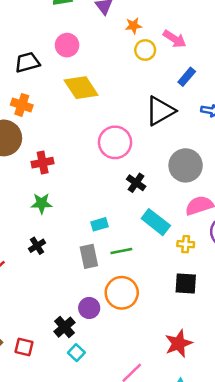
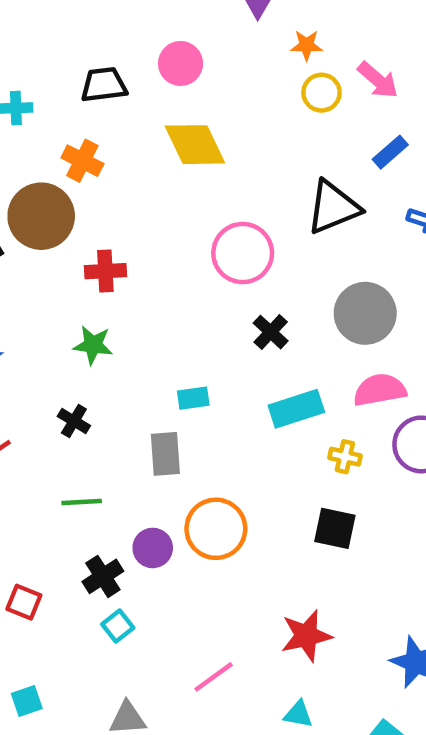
cyan rectangle: (156, 222) -> (296, 409), turned -64
black cross: (37, 246) -> (74, 421), turned -35
green line: (121, 251) -> (82, 502), moved

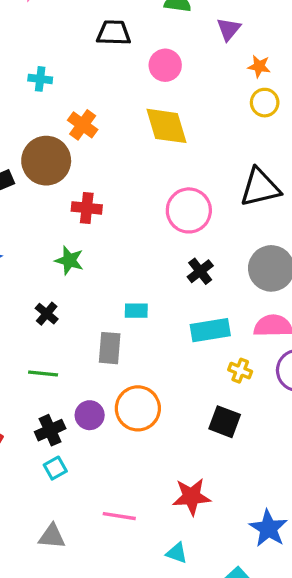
black trapezoid: (104, 85) -> (114, 33), moved
pink line: (214, 677) -> (119, 516), turned 36

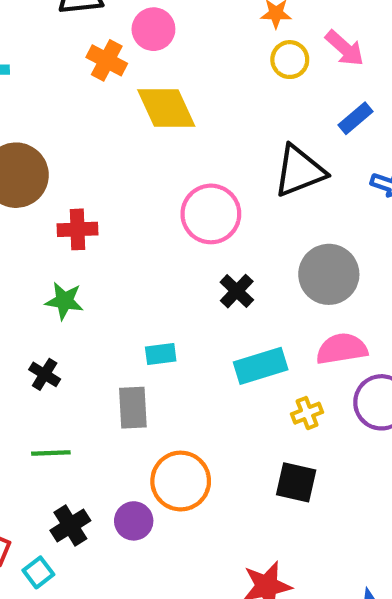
orange cross: (83, 125) -> (107, 60), moved
yellow cross: (240, 371) -> (307, 413), turned -35
purple circle: (90, 415) -> (134, 521), moved
cyan square: (55, 468) -> (38, 572), moved

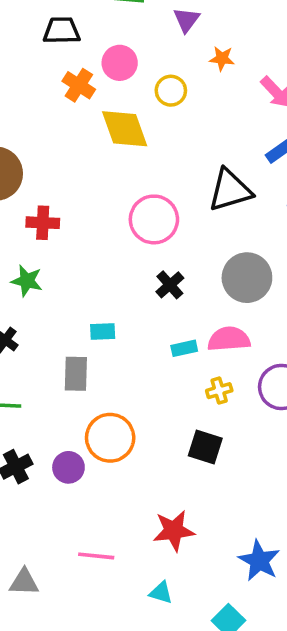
yellow circle: (290, 60) -> (171, 91), moved
pink semicircle: (342, 349) -> (229, 339), moved
cyan rectangle: (261, 366) -> (184, 348), size x0.6

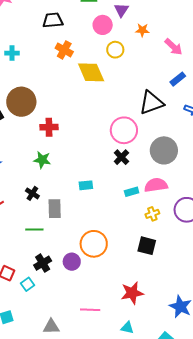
pink circle: (120, 63) -> (103, 25), moved
pink circle: (154, 219) -> (124, 130), moved
gray rectangle: (76, 374) -> (55, 209), moved

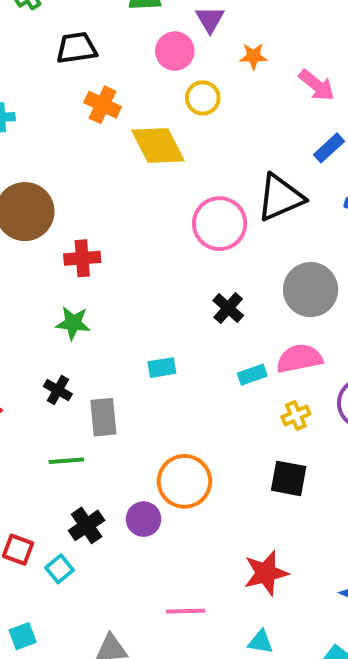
pink circle: (124, 130) -> (220, 224), moved

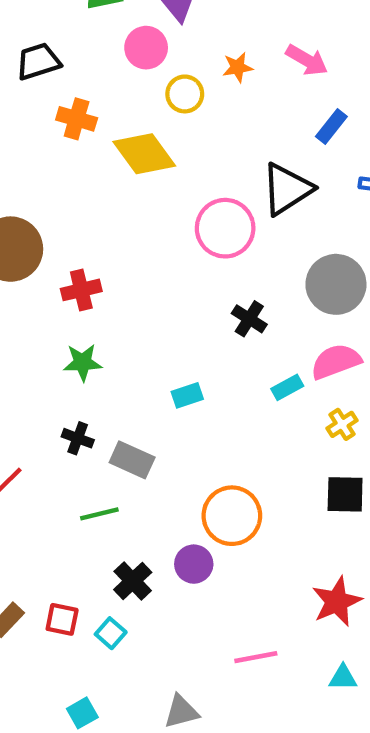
orange star: (253, 56) -> (238, 67), moved
gray rectangle: (103, 417) -> (132, 460), turned -51

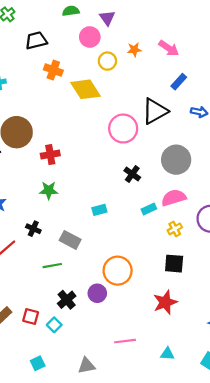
black cross: (78, 438) -> (33, 229), moved
red star: (337, 602) -> (165, 302), moved

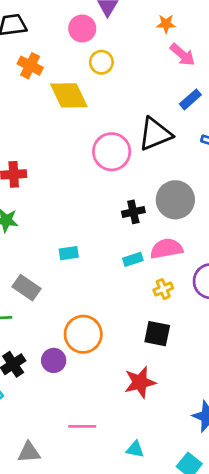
orange star: (134, 50) -> (166, 24), moved
black cross: (132, 174) -> (133, 212), moved, turned 35

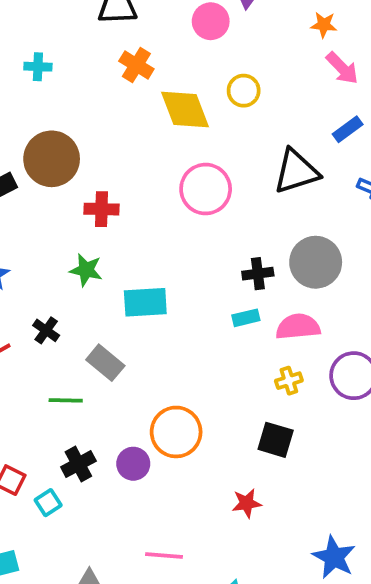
yellow circle: (101, 62) -> (244, 91), moved
pink circle: (112, 152) -> (206, 189), moved
cyan rectangle: (69, 253) -> (145, 302), moved, size x1.6
cyan rectangle: (133, 259) -> (246, 318), moved
red star: (140, 382) -> (247, 503), size x0.7

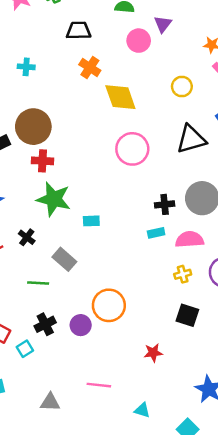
yellow circle: (244, 91) -> (182, 87), moved
red cross: (101, 209) -> (43, 161), moved
green star: (86, 270) -> (54, 199), size x1.6
cyan rectangle: (145, 302) -> (91, 221), size x0.6
black square: (276, 440) -> (187, 315), moved

